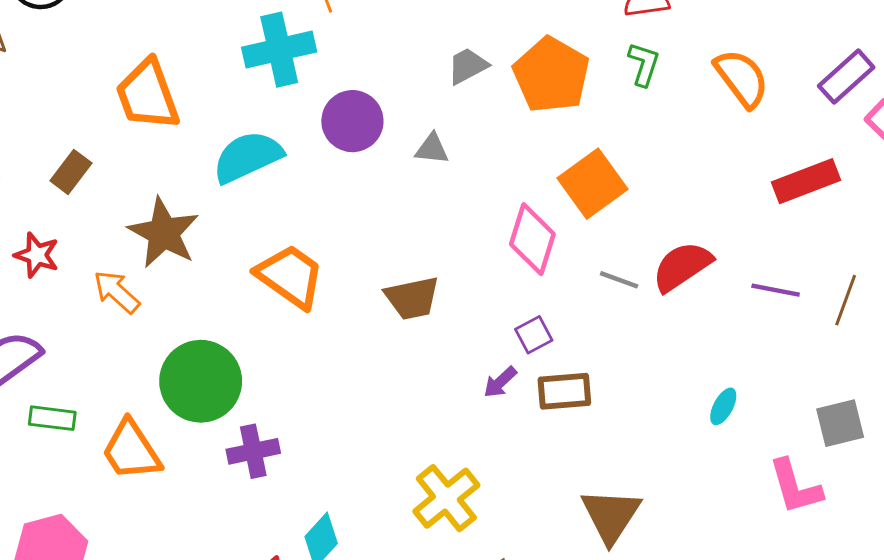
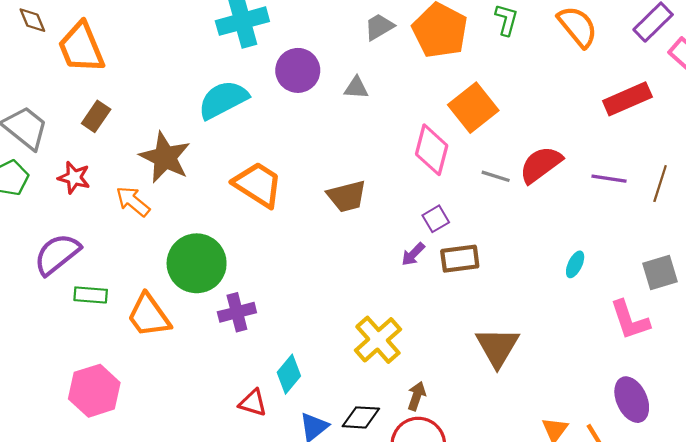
orange trapezoid: (147, 95) -> (81, 47), moved

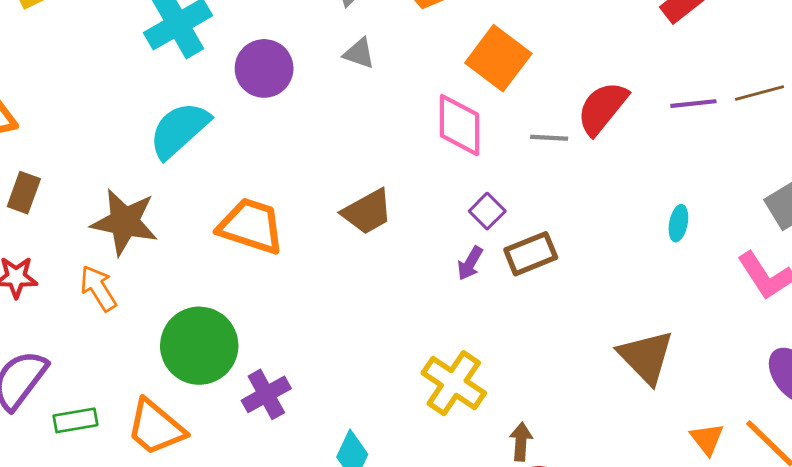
gray triangle: (356, 88) -> (359, 53), moved, turned 30
brown line: (660, 184) -> (760, 93), turned 72
orange arrow: (133, 201) -> (98, 288), turned 33
brown triangle: (497, 347) -> (646, 357), moved

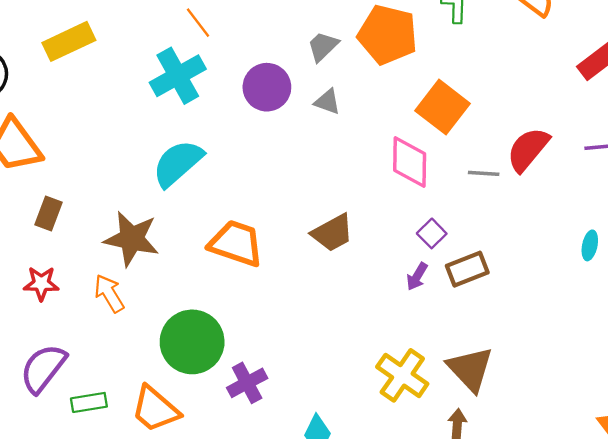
purple circle: (264, 68) -> (267, 87), moved
brown triangle: (646, 357) -> (470, 369), moved

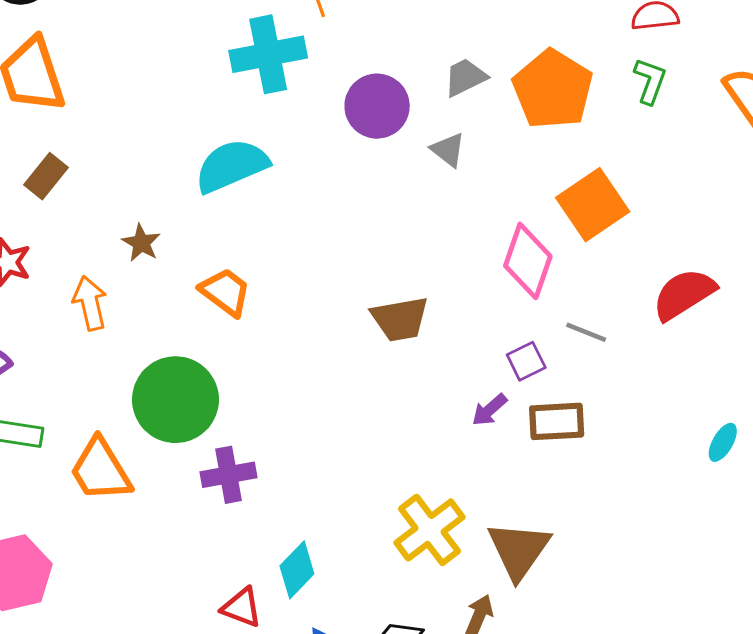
gray line: (484, 173) -> (586, 332), moved
brown star: (132, 239) -> (141, 243), size x0.5
orange trapezoid: (236, 243) -> (225, 292), moved, size x0.7

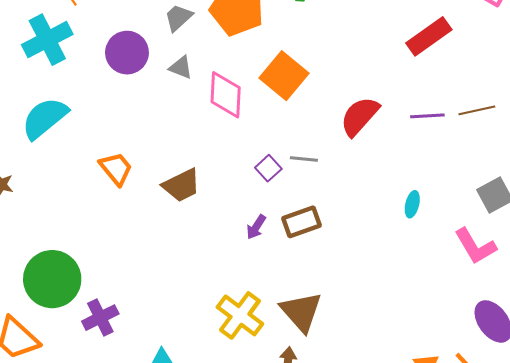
pink diamond: (528, 261) -> (226, 95), moved
orange trapezoid: (225, 292) -> (116, 169), moved, turned 30
purple square: (526, 361) -> (268, 168), moved

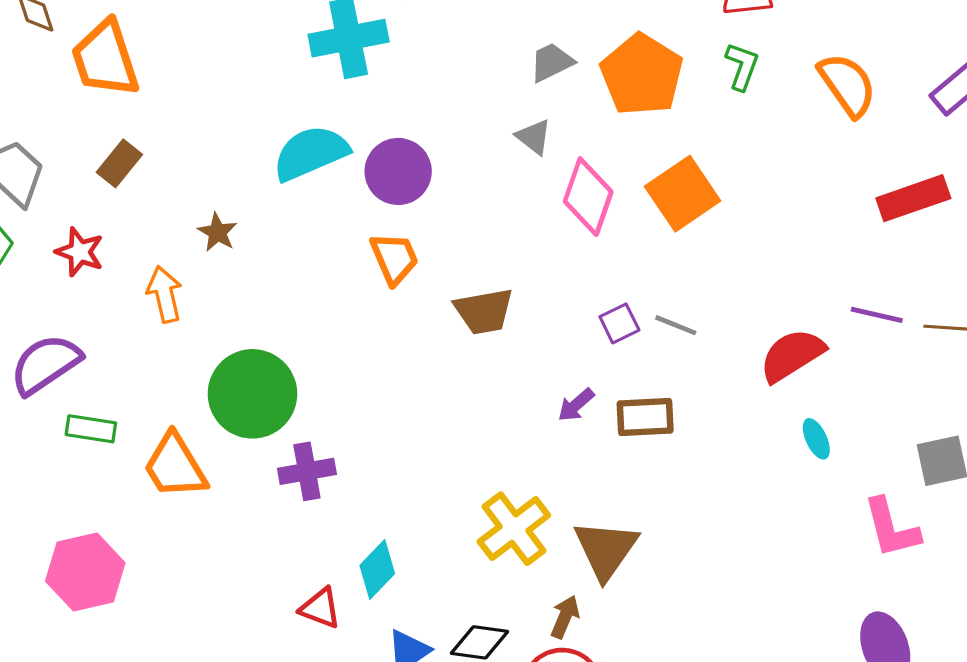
purple circle: (127, 53) -> (398, 171), moved
red semicircle: (360, 116) -> (792, 355), moved
cyan ellipse: (412, 204) -> (816, 439), turned -55

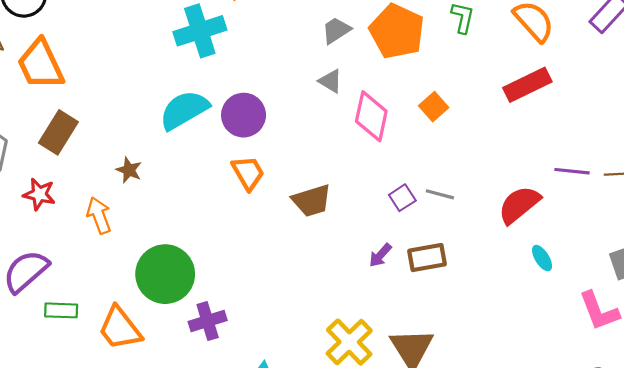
brown rectangle: (119, 163) -> (58, 132), size x1.4
orange square: (683, 194) -> (434, 107), size x0.6
red rectangle: (913, 198) -> (527, 85), moved

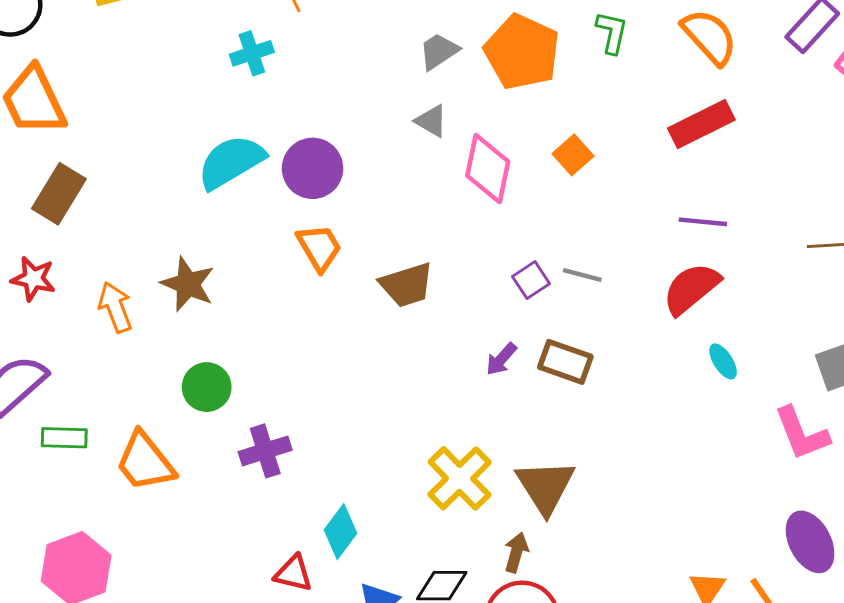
cyan cross: (200, 31) -> (252, 53), size x0.6
brown star: (129, 170) -> (188, 284), moved, size x1.5
purple line: (572, 171) -> (703, 222), moved
brown rectangle: (427, 258) -> (565, 362), turned 30
green circle: (165, 274) -> (207, 387), size x0.6

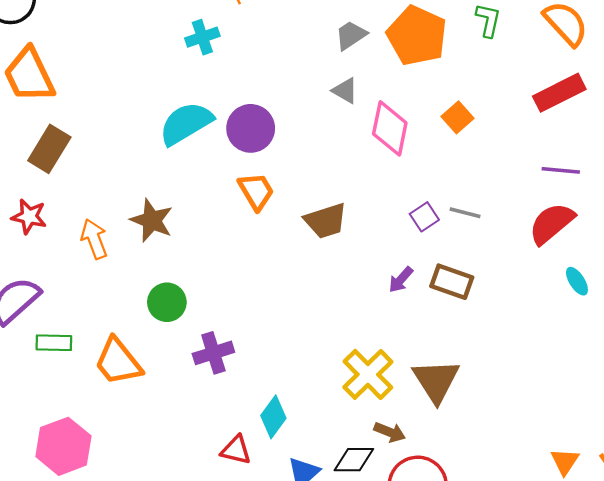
brown arrow: (516, 552) -> (390, 432), moved, turned 96

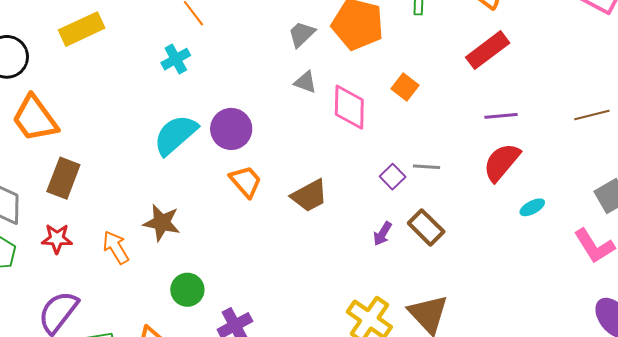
cyan ellipse: (577, 281) -> (532, 207), turned -75
brown rectangle: (452, 282) -> (426, 227), turned 36

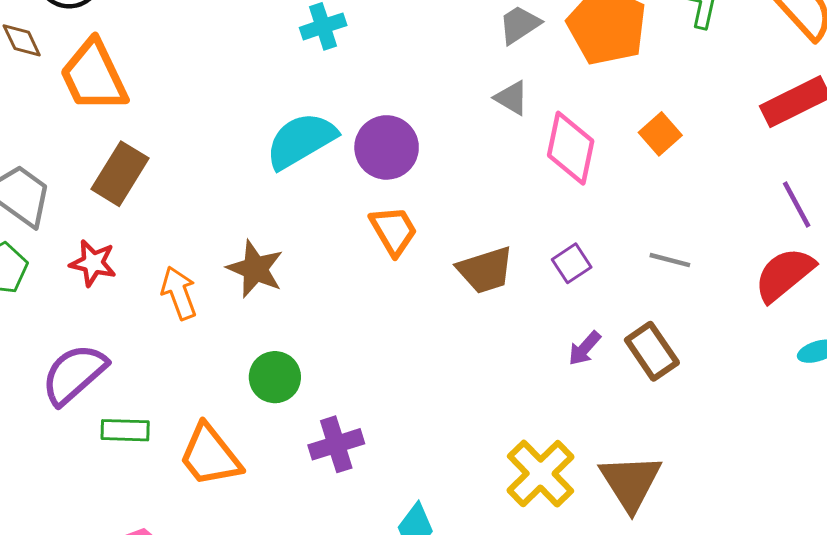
purple line: (501, 116) -> (797, 204), turned 56
purple square: (393, 177) -> (572, 263), moved

